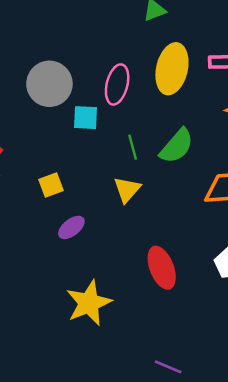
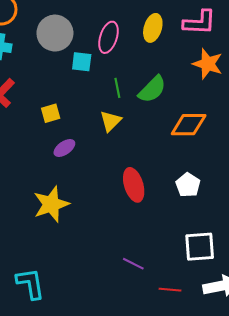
yellow ellipse: (172, 69) -> (153, 28), size x0.7
yellow star: (89, 303) -> (51, 204), moved

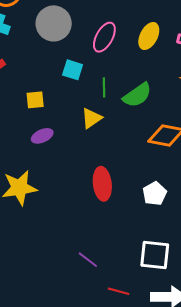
cyan square: (82, 62) -> (73, 70), moved

